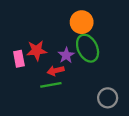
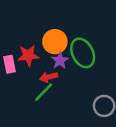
orange circle: (82, 22) -> (55, 42), moved
green line: (51, 85) -> (44, 92), turned -36

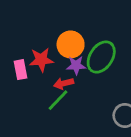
green ellipse: (83, 53) -> (101, 57), turned 60
purple star: (60, 61) -> (76, 65), turned 30

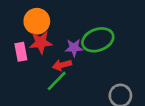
orange circle: (71, 44) -> (37, 21), moved
green ellipse: (101, 57) -> (98, 40), turned 36

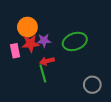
purple star: (74, 48) -> (44, 40), moved
green line: (57, 81) -> (43, 73), turned -60

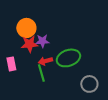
green ellipse: (75, 41) -> (68, 58), moved
pink rectangle: (15, 51) -> (11, 64), moved

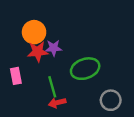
red arrow: (45, 61) -> (57, 103), moved

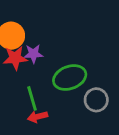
gray circle: (111, 100) -> (96, 100), moved

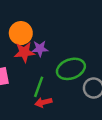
green line: (32, 98) -> (39, 87), turned 36

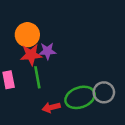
green ellipse: (71, 69) -> (80, 97), moved
green line: (39, 87) -> (37, 77), moved, turned -30

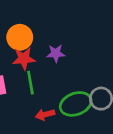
purple star: (47, 51) -> (56, 53), moved

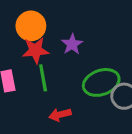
purple star: (56, 53) -> (72, 44), turned -30
green ellipse: (76, 104) -> (101, 82), moved

